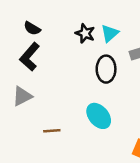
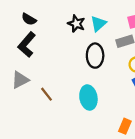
cyan ellipse: (99, 116) -> (88, 97), turned 30
brown line: (52, 131) -> (47, 94), moved, turned 56

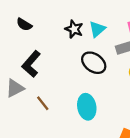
black L-shape: (27, 45) -> (31, 64), moved
black ellipse: (95, 56) -> (94, 63), turned -55

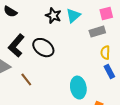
black ellipse: (94, 63) -> (43, 48), moved
cyan ellipse: (87, 107) -> (78, 88), moved

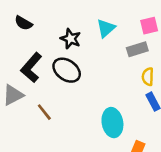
black star: (53, 16) -> (71, 39), moved

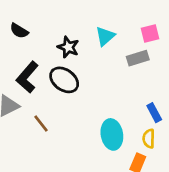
yellow semicircle: (148, 77) -> (149, 139), moved

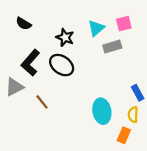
pink square: (150, 34) -> (124, 24), moved
gray rectangle: (138, 58) -> (112, 47), moved

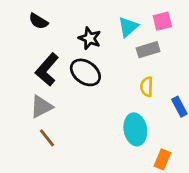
gray triangle: (14, 87) -> (41, 107), moved
brown line: (42, 102) -> (47, 138), moved
yellow semicircle: (133, 115) -> (147, 87), moved

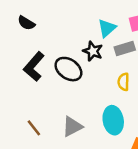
black star: (90, 38) -> (93, 51), moved
gray triangle: (41, 107) -> (72, 127), moved

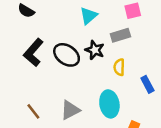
cyan triangle: (107, 28) -> (89, 16), moved
black star: (93, 51) -> (95, 50), moved

